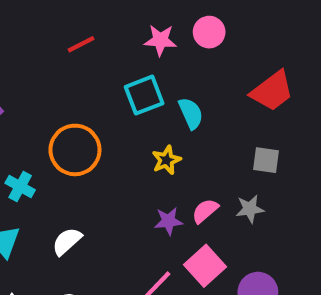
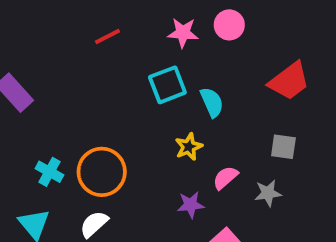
orange circle: (75, 150) -> (102, 172), moved
pink semicircle: (205, 211) -> (225, 178), moved

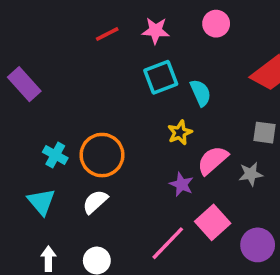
pink star: (183, 33) -> (156, 31), moved
pink semicircle: (225, 178) -> (213, 160), size x1.4
purple star: (191, 205) -> (182, 184), turned 30

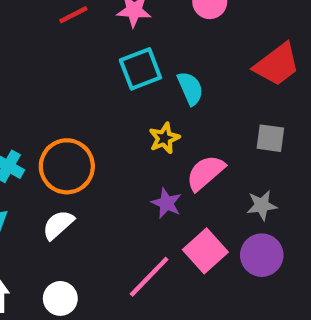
gray star: (251, 174) -> (262, 205), moved
purple circle: (258, 245) -> (262, 255), moved

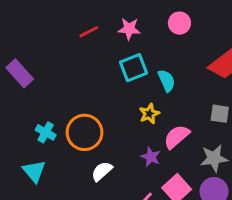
gray star: (262, 205) -> (214, 158), size x1.4
white semicircle: (58, 225) -> (102, 171), moved

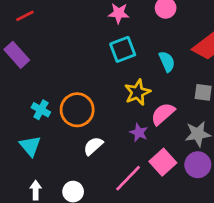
red line: (89, 32) -> (25, 16), moved
cyan semicircle: (167, 81) -> (167, 62), moved
yellow star: (149, 114) -> (137, 92), size x1.4

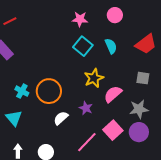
cyan square: (123, 49) -> (83, 46), turned -30
cyan semicircle: (167, 62) -> (111, 46), moved
purple star: (139, 133) -> (86, 108), moved

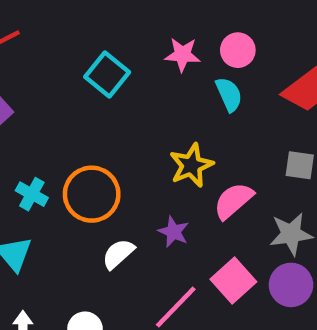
pink circle: (115, 15) -> (238, 50), moved
pink star: (80, 19) -> (182, 55), moved
cyan square: (83, 46) -> (107, 74), moved

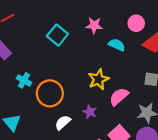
pink circle: (238, 50) -> (136, 23), moved
cyan semicircle: (229, 94) -> (117, 45), turned -42
cyan cross: (32, 194) -> (24, 80), moved

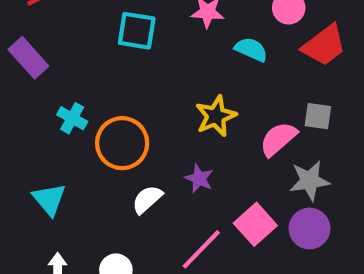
cyan square: (57, 35) -> (137, 31), turned -30
pink semicircle: (119, 97) -> (278, 139), moved

